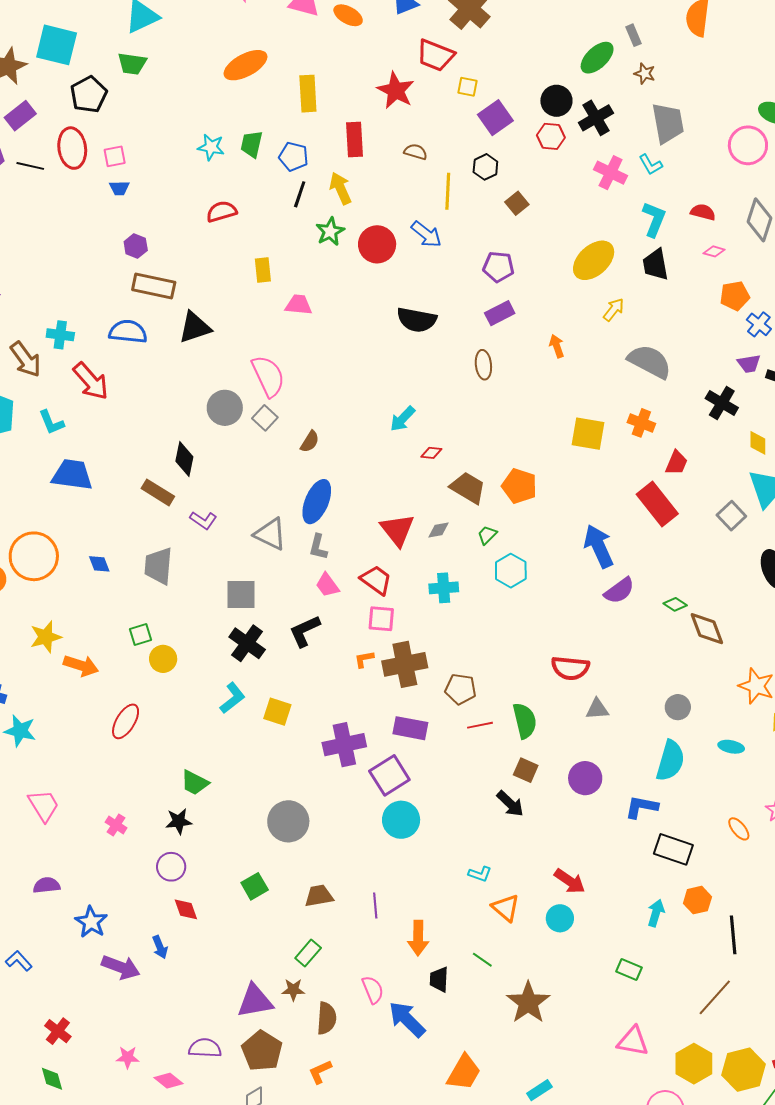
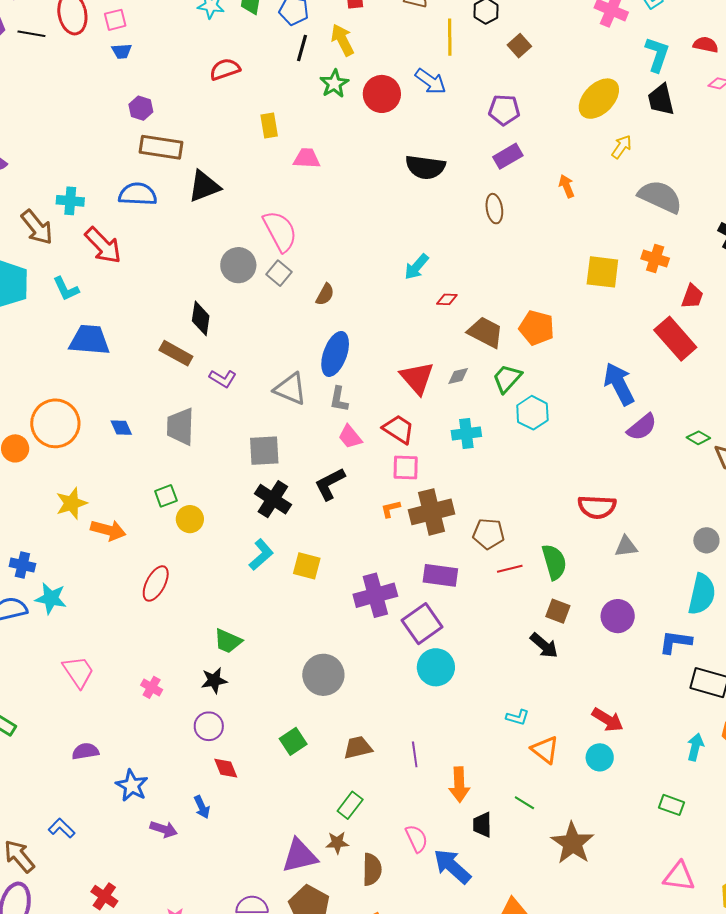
green trapezoid: (487, 535) -> (507, 378), size x1.5
purple arrow: (121, 967) -> (164, 829), size x0.7

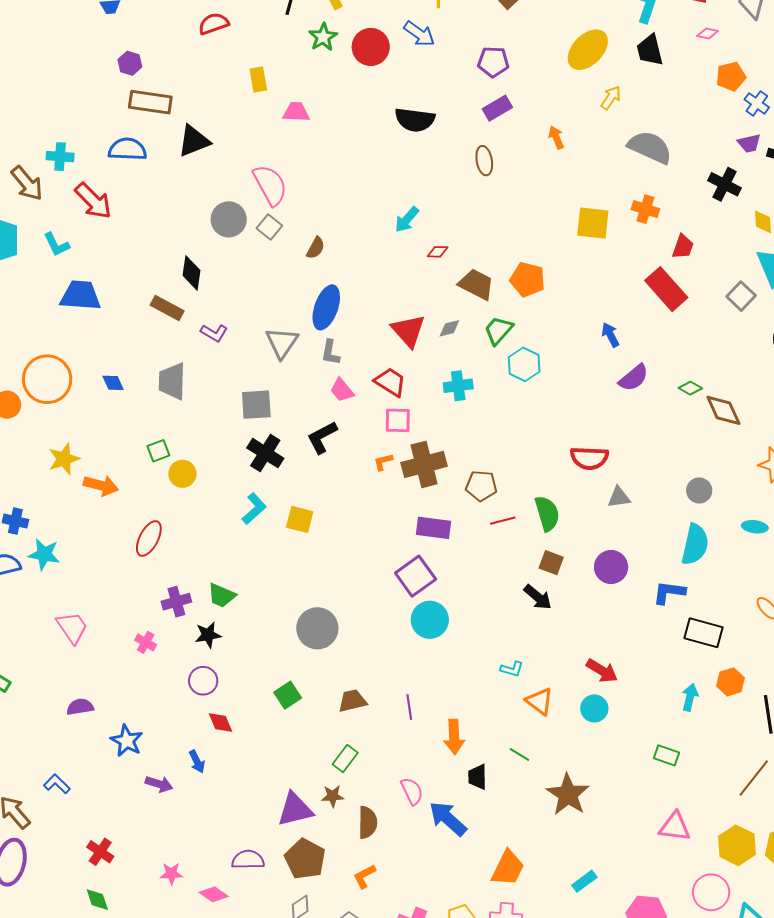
blue arrow: (619, 384) -> (610, 335), size x0.6
gray triangle: (290, 389) -> (282, 343), turned 42
purple cross: (375, 595) -> (176, 602), moved, size x0.7

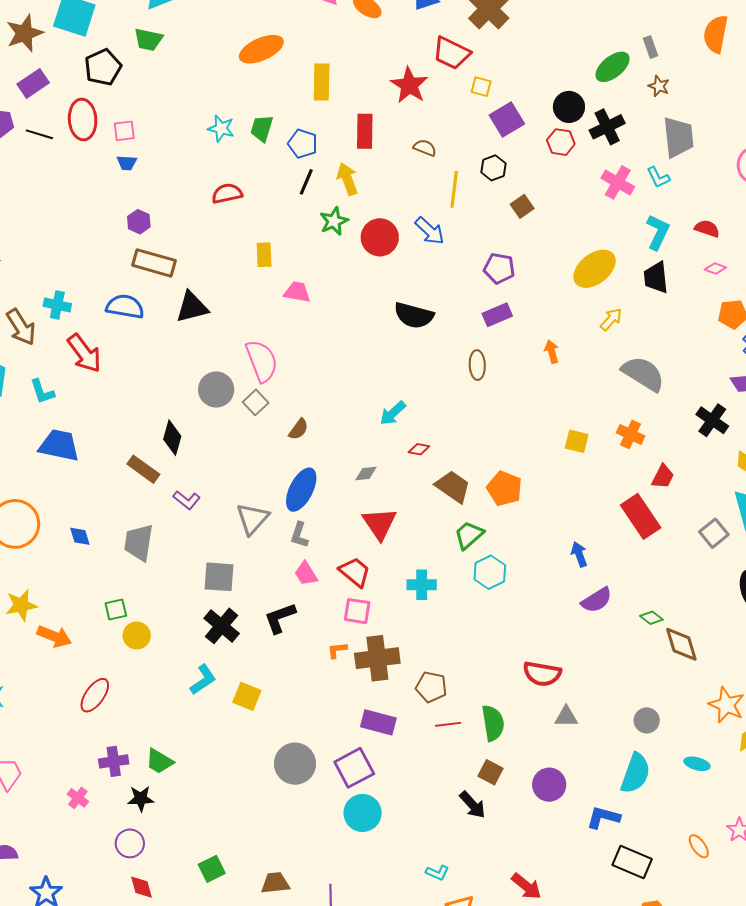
yellow square: (593, 223) -> (577, 441), size x0.7
gray diamond: (449, 328) -> (366, 474), moved
gray circle: (317, 628) -> (295, 764), moved

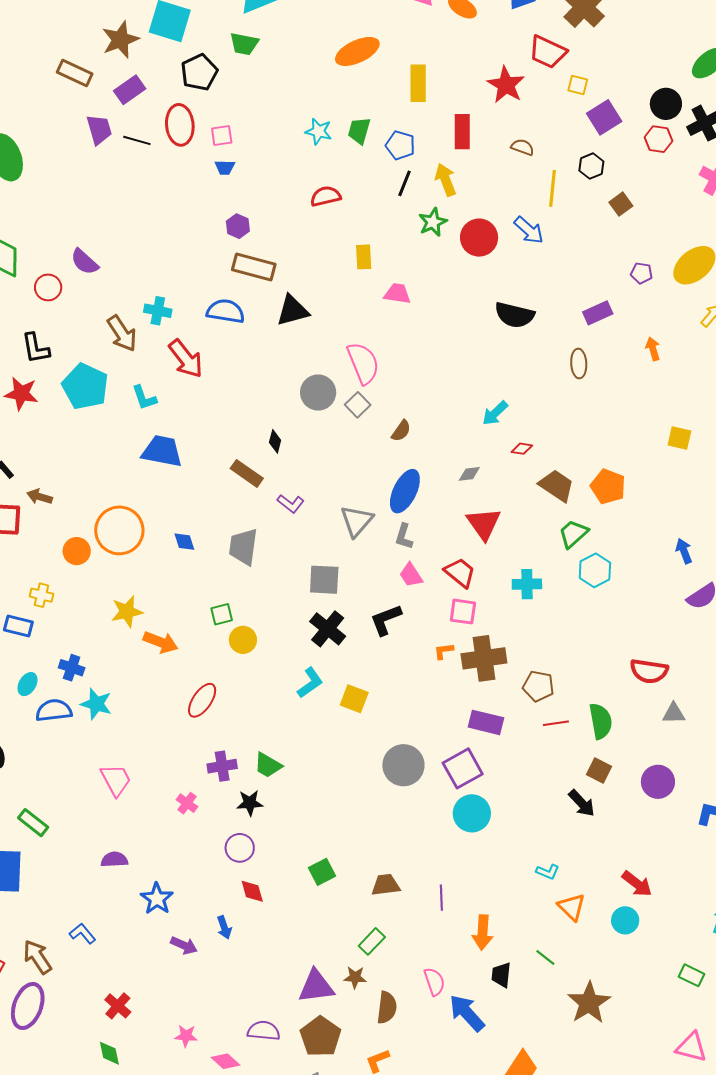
purple pentagon: (499, 268) -> (641, 273), moved, size x0.7
black diamond: (172, 438) -> (275, 441), size x0.7

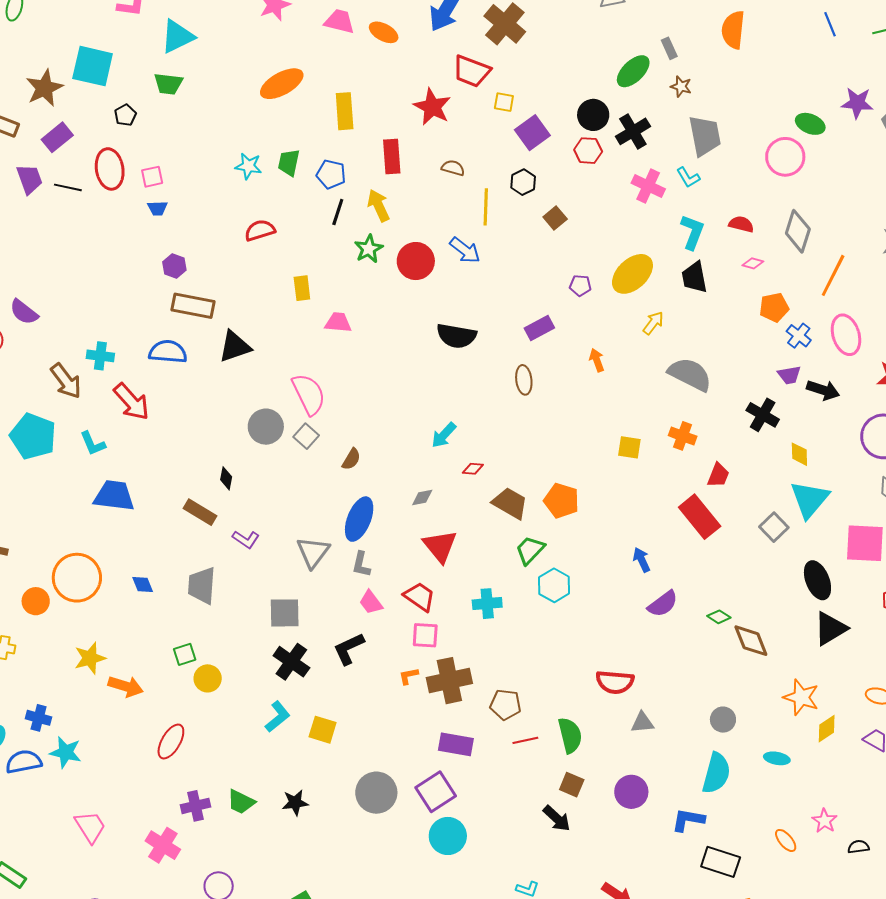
black pentagon: (199, 72) -> (125, 115), size x0.6
pink cross: (187, 803) -> (163, 845), size x1.6
black star: (250, 803) -> (295, 803), moved

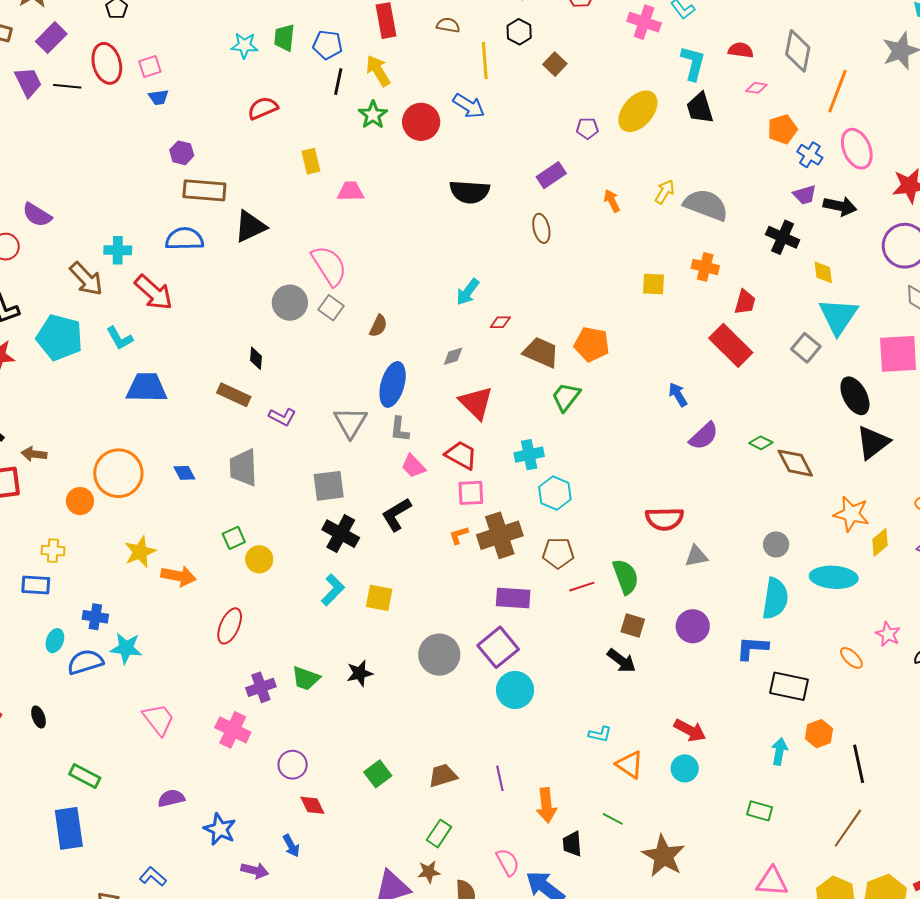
yellow arrow: (653, 323) -> (665, 192), moved
cyan hexagon: (554, 585) -> (555, 493), moved
cyan ellipse: (777, 758) -> (834, 577), size x1.8

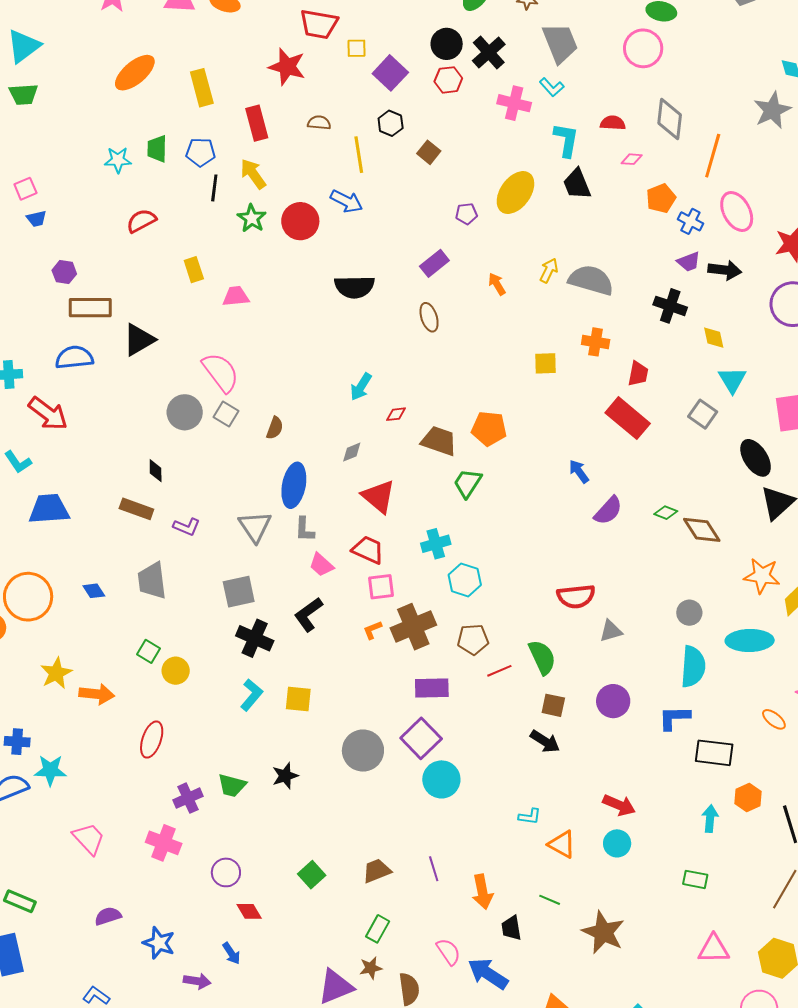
cyan triangle: (838, 316) -> (732, 380), size x0.7
green square: (234, 538) -> (148, 651), turned -30

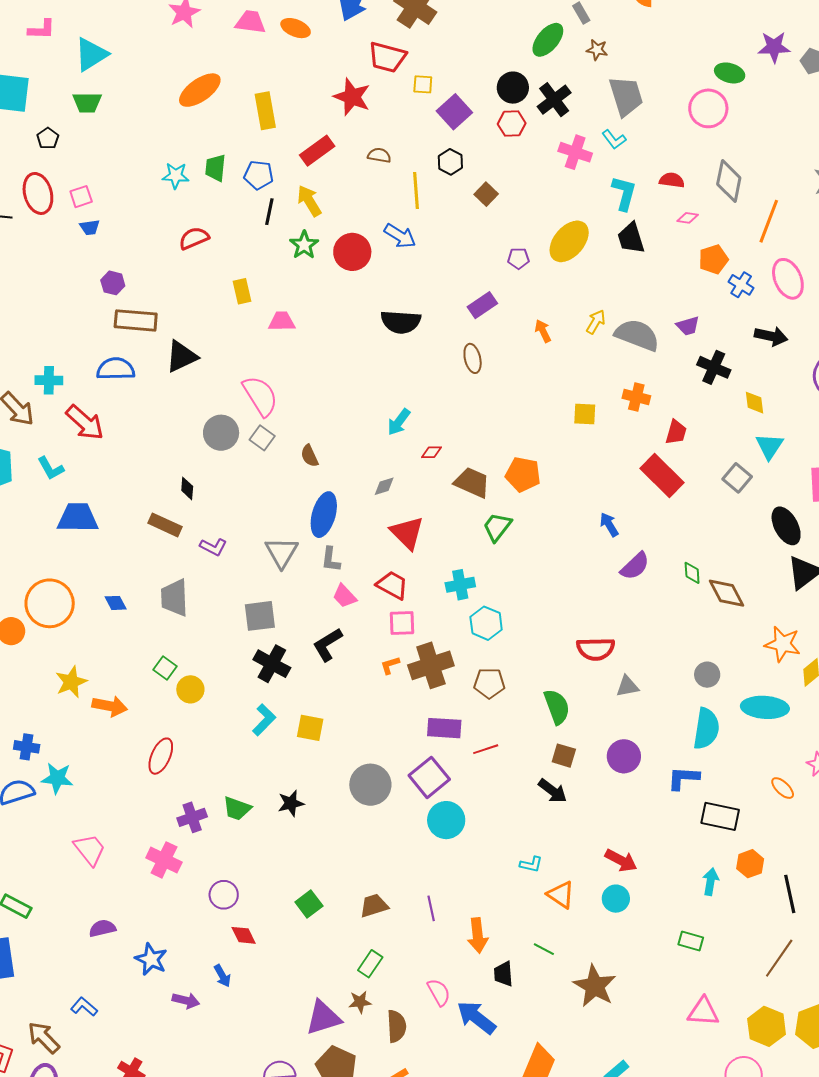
red rectangle: (257, 123) -> (317, 151), turned 64
purple trapezoid: (689, 262) -> (688, 326), moved
brown semicircle: (275, 428) -> (310, 456), turned 130
green diamond: (666, 513) -> (692, 573), turned 60
red line: (499, 671) -> (486, 749), moved

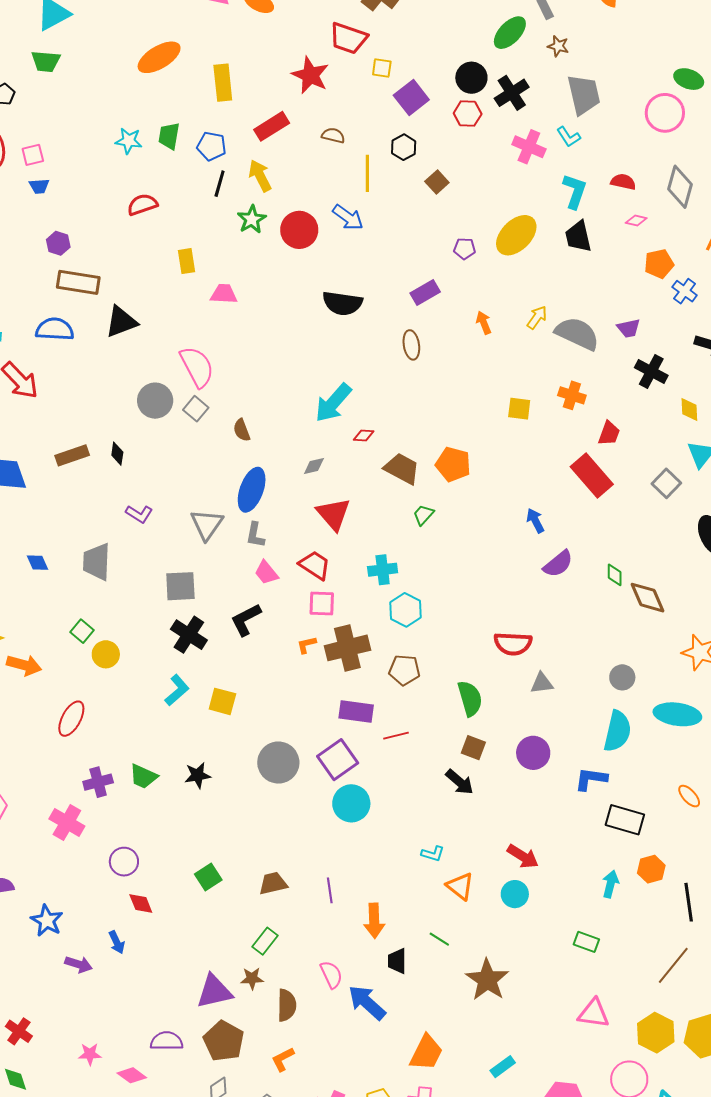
cyan arrow: (399, 422) -> (333, 403), size x1.5
brown rectangle: (165, 525) -> (72, 455), moved, turned -48
green trapezoid: (497, 527) -> (424, 515), size x0.7

